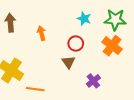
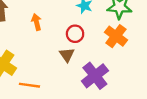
purple cross: (93, 81) -> (95, 76), size x1.6

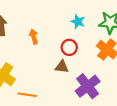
brown triangle: (67, 55) -> (62, 67), turned -48

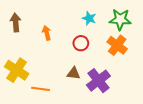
brown triangle: (62, 67) -> (74, 73), moved

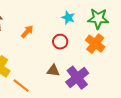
orange arrow: (47, 33) -> (27, 32), turned 56
orange line: (40, 89) -> (21, 86), turned 30

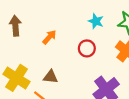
brown triangle: (53, 71) -> (51, 77), moved

